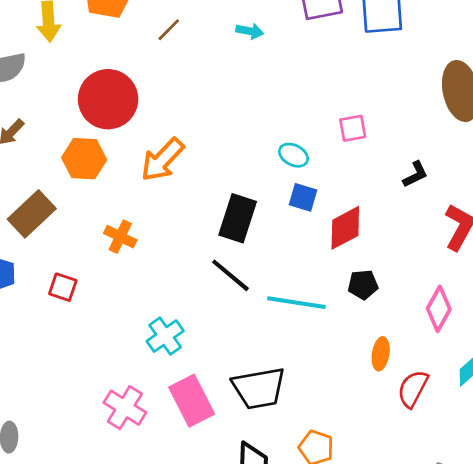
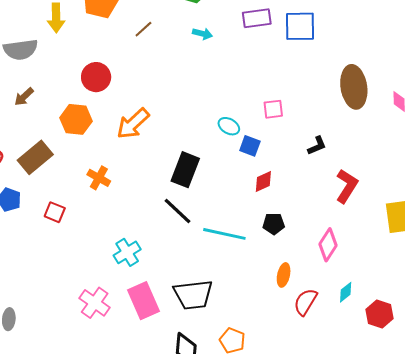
red circle: (108, 99) -> (96, 77), size x0.7
blue square: (303, 197) -> (250, 146), moved
red diamond: (345, 228) -> (263, 181), size x0.7

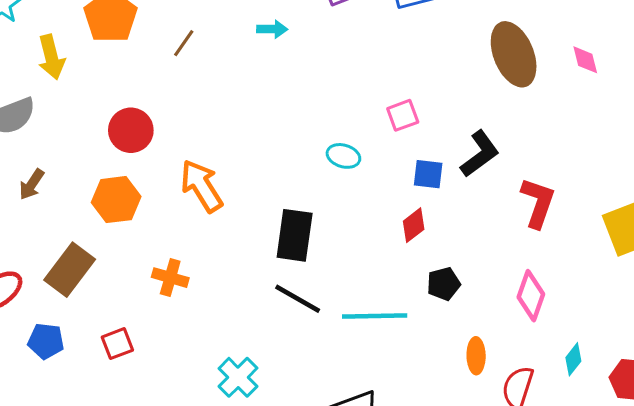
orange arrow: (133, 124) -> (202, 186), turned 114
blue square: (250, 146) -> (428, 174), moved
black L-shape: (317, 146) -> (480, 154), size x1.5
red square: (55, 212) -> (117, 344), turned -30

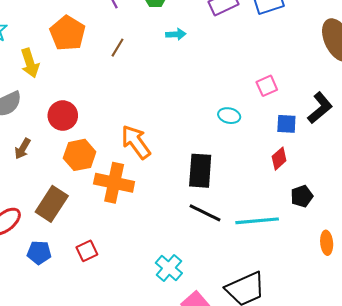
red circle: (131, 130) -> (63, 116), moved
orange cross: (170, 278) -> (114, 183), moved, size x1.6

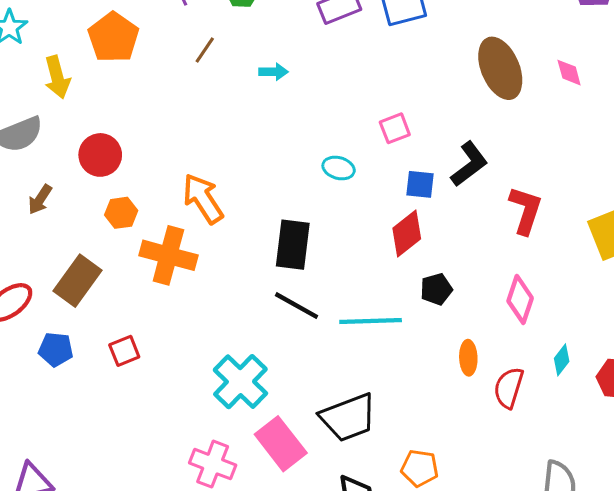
cyan arrow: (176, 34) -> (274, 72), moved
brown line: (118, 48) -> (205, 50), moved
orange hexagon: (80, 155) -> (121, 213), size x0.7
red diamond: (279, 159) -> (407, 233), size x1.4
cyan cross: (169, 268) -> (240, 382), size x1.4

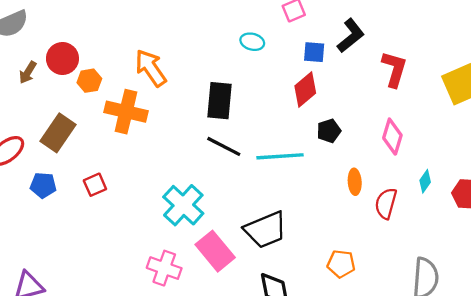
red circle: (100, 155) -> (62, 58), moved
orange pentagon: (420, 468) -> (341, 264), moved

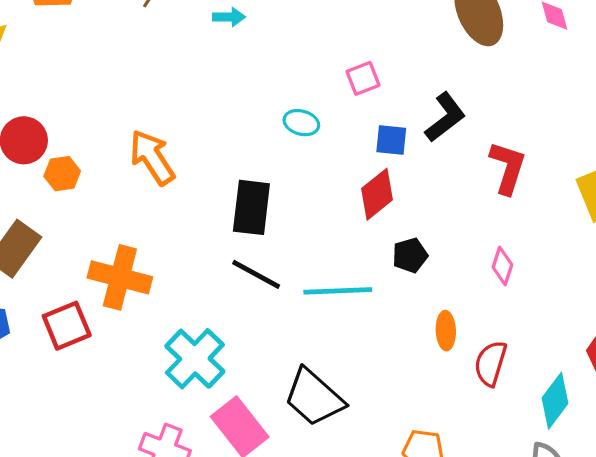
orange cross: (126, 112) -> (120, 277), moved
pink diamond: (392, 137) -> (502, 266), size x0.7
cyan diamond: (425, 181) -> (555, 401), moved, size x1.6
red square: (95, 185) -> (67, 326), size x1.4
black trapezoid: (266, 230) -> (314, 397), turned 63

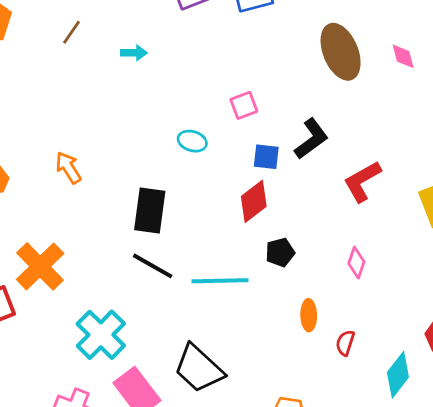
orange arrow: (152, 157) -> (68, 168), size x0.7
red L-shape: (508, 168) -> (362, 181), turned -138
orange cross: (120, 277) -> (40, 266), turned 30
red semicircle: (491, 363) -> (345, 343), size x0.7

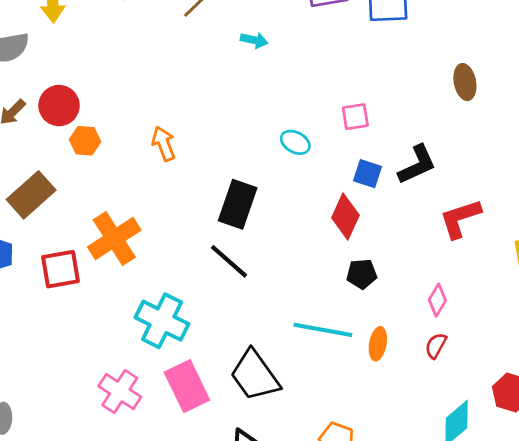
brown ellipse: (341, 52) -> (465, 82), size x0.6
red diamond: (254, 201) -> (345, 216), turned -39
cyan line: (220, 281) -> (323, 330), moved
cyan cross: (101, 335) -> (162, 321), turned -30
red semicircle: (345, 343) -> (436, 346), moved

